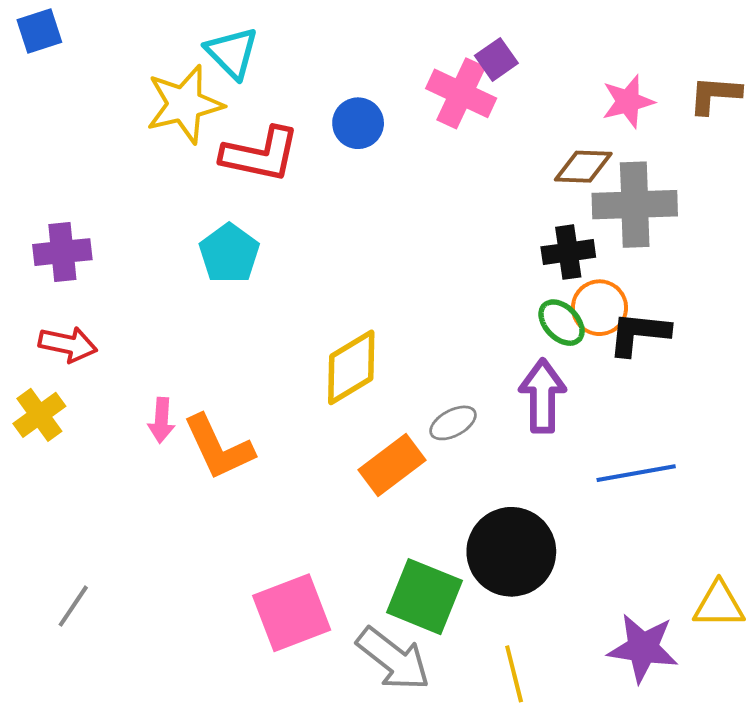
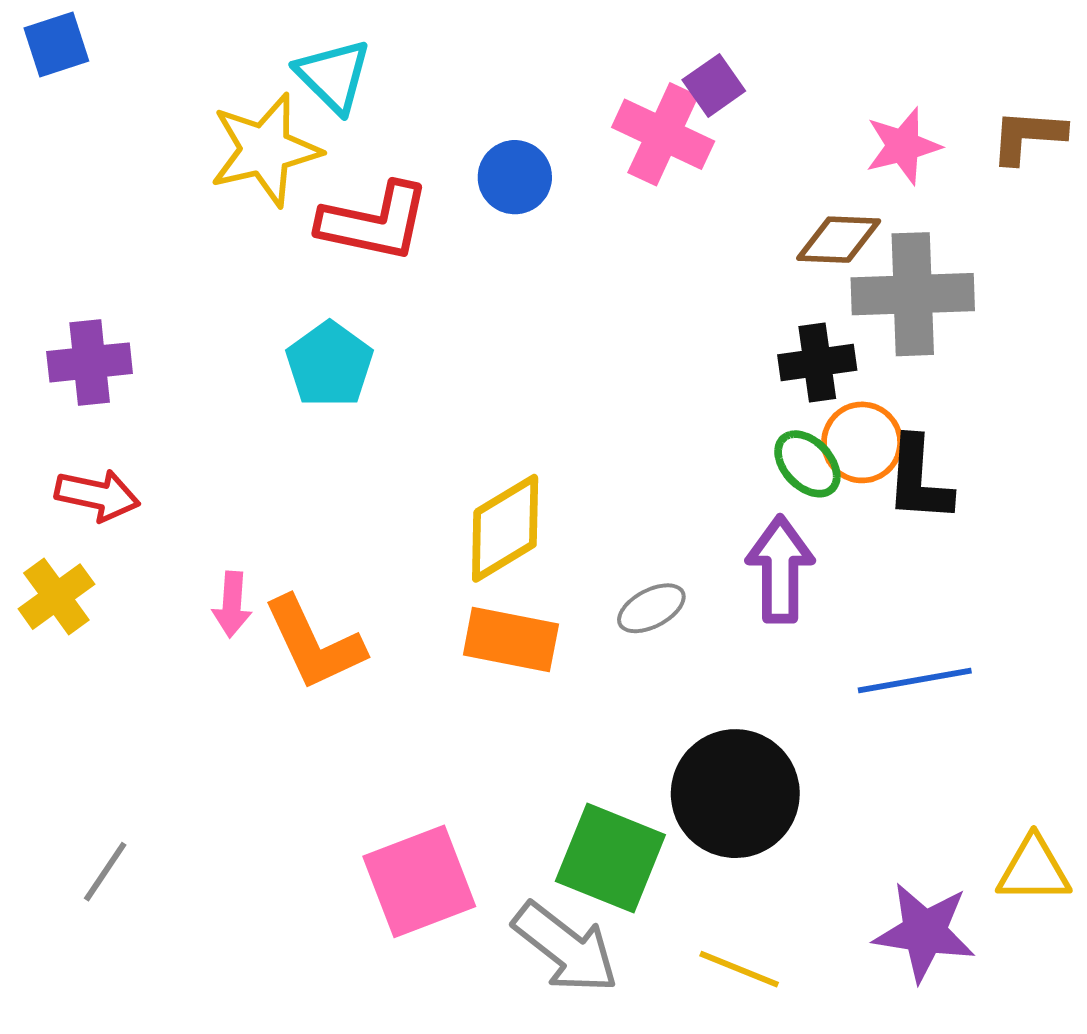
black L-shape: (639, 333) -> (919, 480), turned -92
orange rectangle: (392, 465) -> (511, 639), moved, turned 48
yellow line: (514, 674) -> (739, 969), turned -54

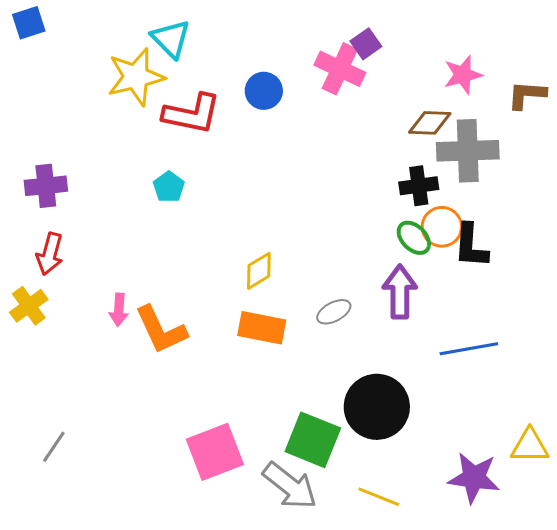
brown L-shape: (1028, 136) -> (527, 95), moved
cyan pentagon: (330, 364) -> (169, 187), size x0.7
red arrow: (97, 495) -> (50, 254), turned 93
yellow diamond: (505, 528) -> (259, 271), size x0.7

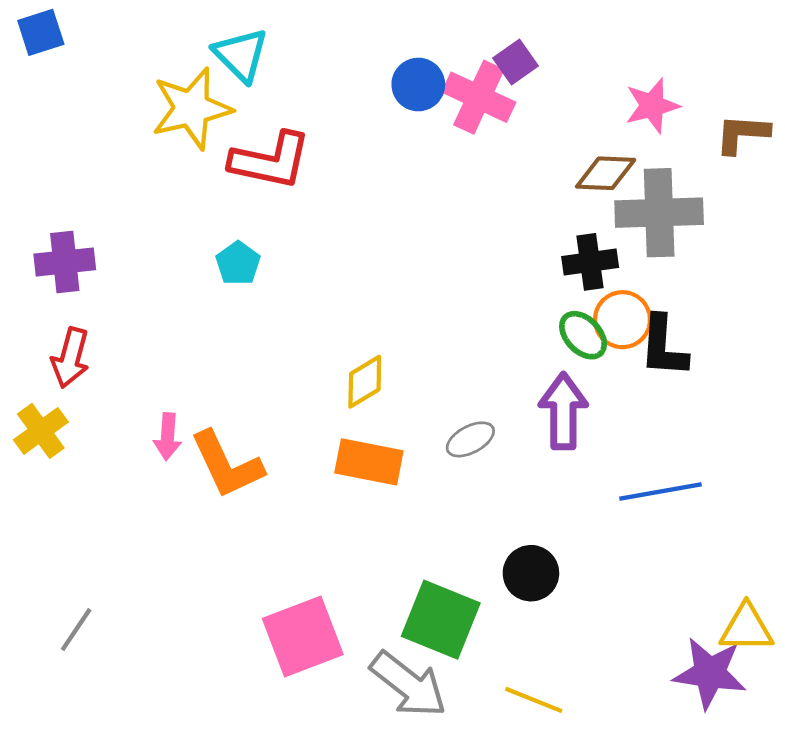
blue circle: (264, 91) -> (418, 85), moved
black circle: (377, 407) -> (531, 573), size x0.6
purple star: (474, 478) -> (710, 673), moved

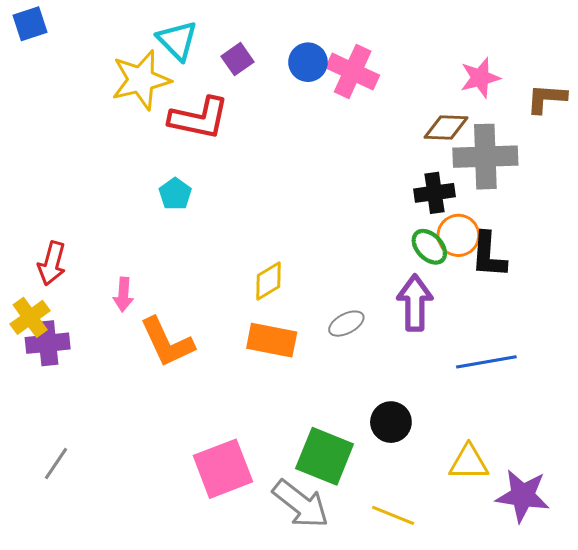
purple square: (515, 62) -> (237, 59), moved
purple cross: (65, 262) -> (48, 343), moved
pink arrow: (168, 437) -> (123, 294), moved
yellow triangle: (746, 628) -> (469, 462), moved

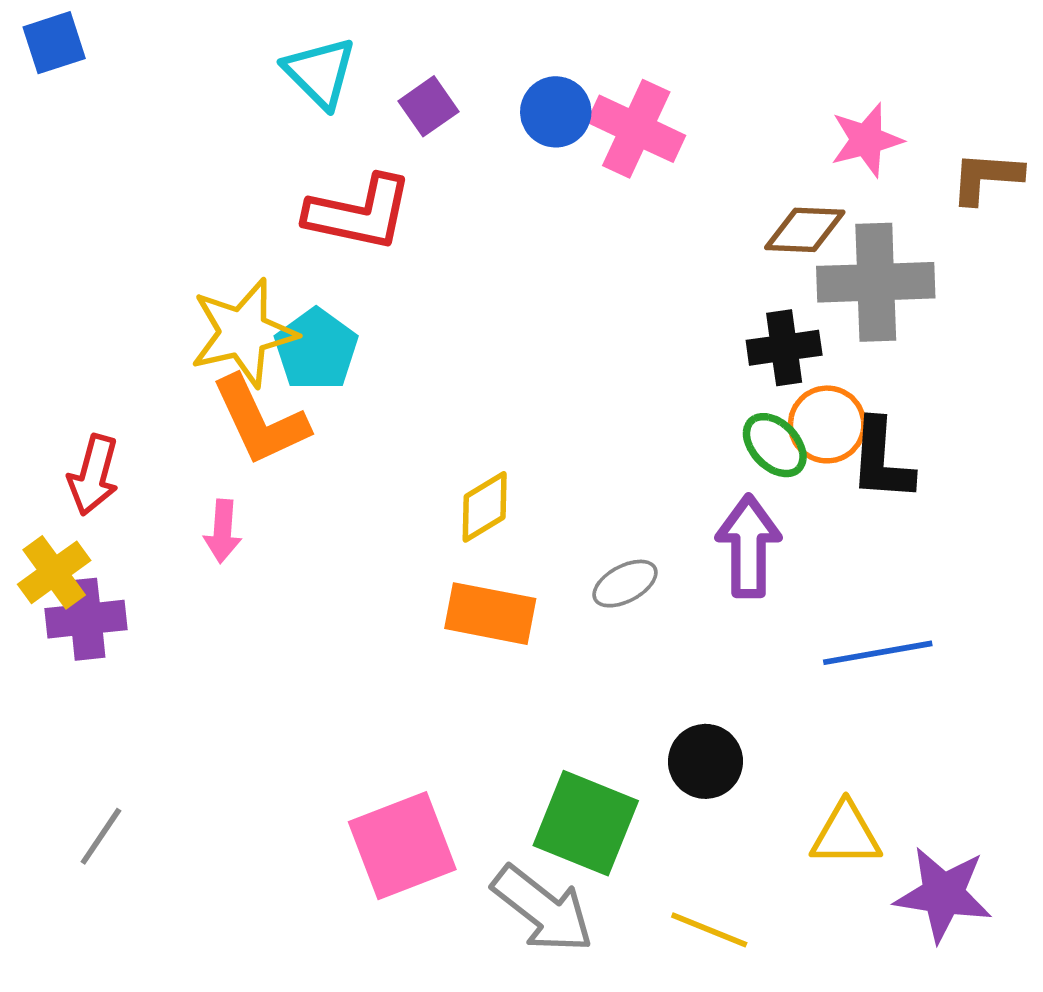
yellow star: (141, 80) -> (243, 333), moved
cyan pentagon: (175, 194) -> (316, 350), size x1.4
orange L-shape: (167, 342) -> (260, 421), moved

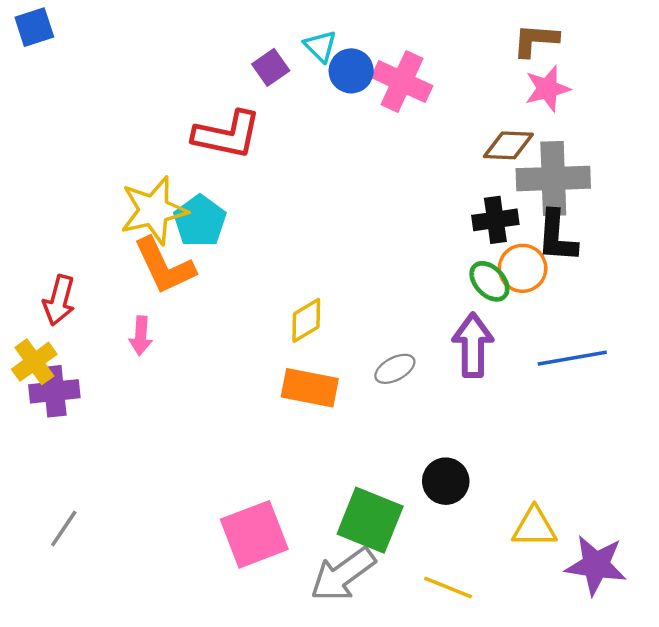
cyan triangle: (320, 73) -> (320, 46), moved, size x0.7
brown L-shape: (986, 177) -> (536, 40), moved
black L-shape: (881, 460) -> (557, 236), moved
blue line: (878, 653) -> (572, 358), moved
gray arrow: (543, 909) -> (343, 575), turned 106

